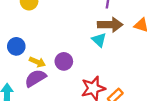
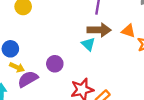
yellow arrow: (37, 62) -> (17, 67), moved

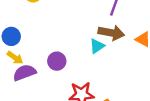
cyan triangle: (88, 44) -> (97, 46), turned 32

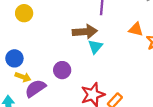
brown arrow: (111, 33) -> (85, 32), moved

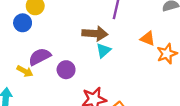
blue circle: (14, 58) -> (23, 23), moved
purple semicircle: (35, 88) -> (40, 57), moved

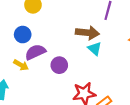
blue circle: (23, 23) -> (23, 35), moved
cyan triangle: (103, 50) -> (95, 49), turned -40

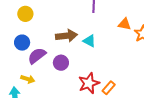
brown arrow: (87, 33) -> (67, 36), moved
yellow arrow: (21, 65) -> (28, 79), moved

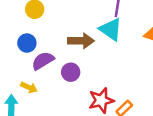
cyan triangle: (89, 41) -> (111, 29), moved, size x1.5

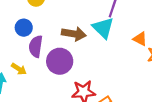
purple semicircle: (43, 61) -> (36, 46), turned -60
purple circle: (71, 72) -> (60, 61), size x1.5

